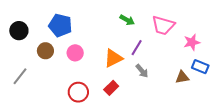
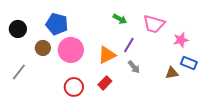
pink circle: (75, 53) -> (71, 50), size x1.6

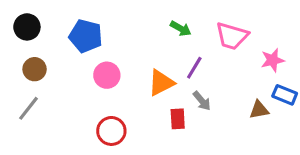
black circle: (18, 29) -> (27, 27), moved
brown circle: (43, 48) -> (35, 69), moved
pink circle: (71, 50) -> (107, 75), size x0.7
red rectangle: (105, 83) -> (178, 119), moved, turned -48

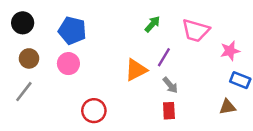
green arrow: (181, 28) -> (152, 24), turned -78
pink circle: (107, 75) -> (68, 64), moved
brown triangle: (259, 110) -> (227, 107), moved
red rectangle: (178, 119) -> (169, 111), moved

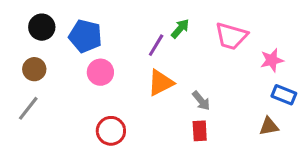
black circle: (23, 23) -> (42, 27), moved
purple line: (164, 57) -> (156, 45), moved
pink circle: (68, 64) -> (100, 72), moved

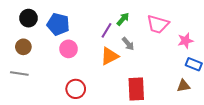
gray arrow: (201, 101) -> (128, 44), moved
gray line: (28, 108) -> (19, 74), turned 60
red rectangle: (200, 131) -> (136, 89), size x1.6

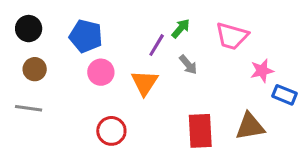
black circle: (28, 18) -> (29, 29), moved
pink star: (186, 41) -> (262, 71), moved
orange triangle: (110, 56) -> (145, 83), moved, turned -30
brown triangle: (183, 86) -> (250, 126), moved, size x1.5

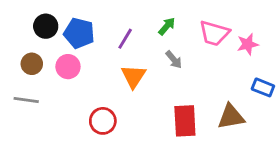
black circle: (29, 29) -> (46, 26), moved
purple line: (157, 45) -> (125, 39), moved
pink star: (262, 71) -> (248, 44), moved
pink circle: (101, 72) -> (68, 67), moved

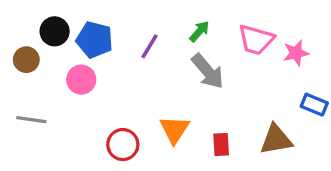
gray arrow: (174, 60) -> (208, 71), size x1.6
brown circle: (32, 64) -> (26, 60), moved
orange triangle: (133, 76) -> (174, 130), moved
red rectangle: (185, 121) -> (221, 145), size x0.6

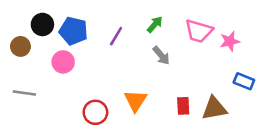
gray arrow: (208, 71) -> (161, 55), size x0.7
red rectangle: (221, 145) -> (183, 106), moved

